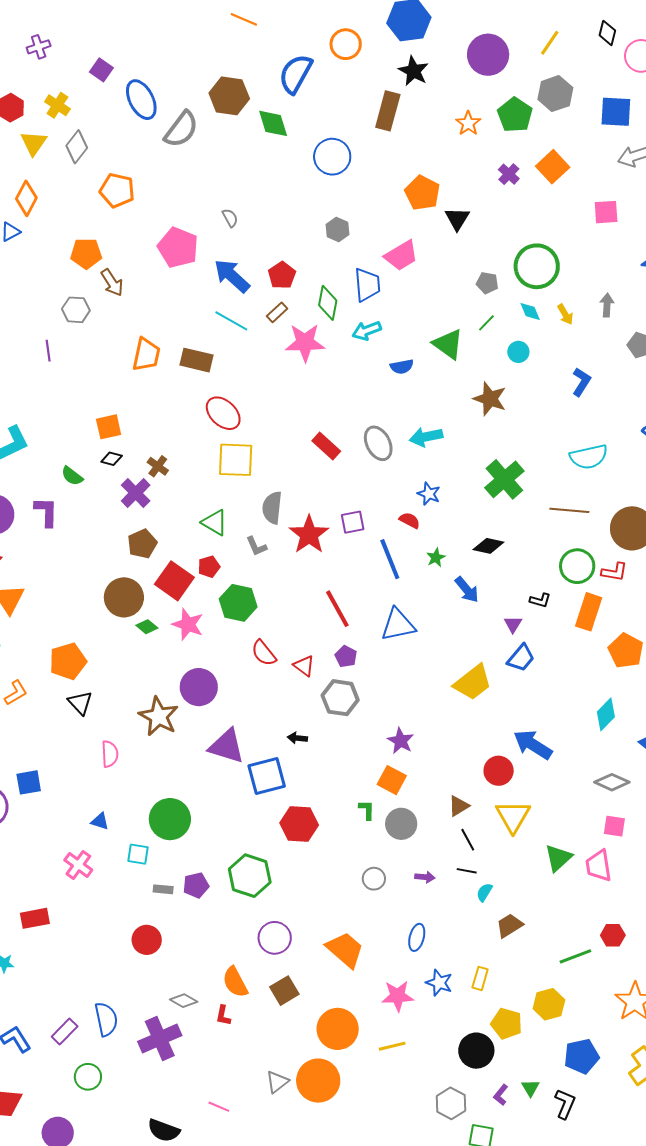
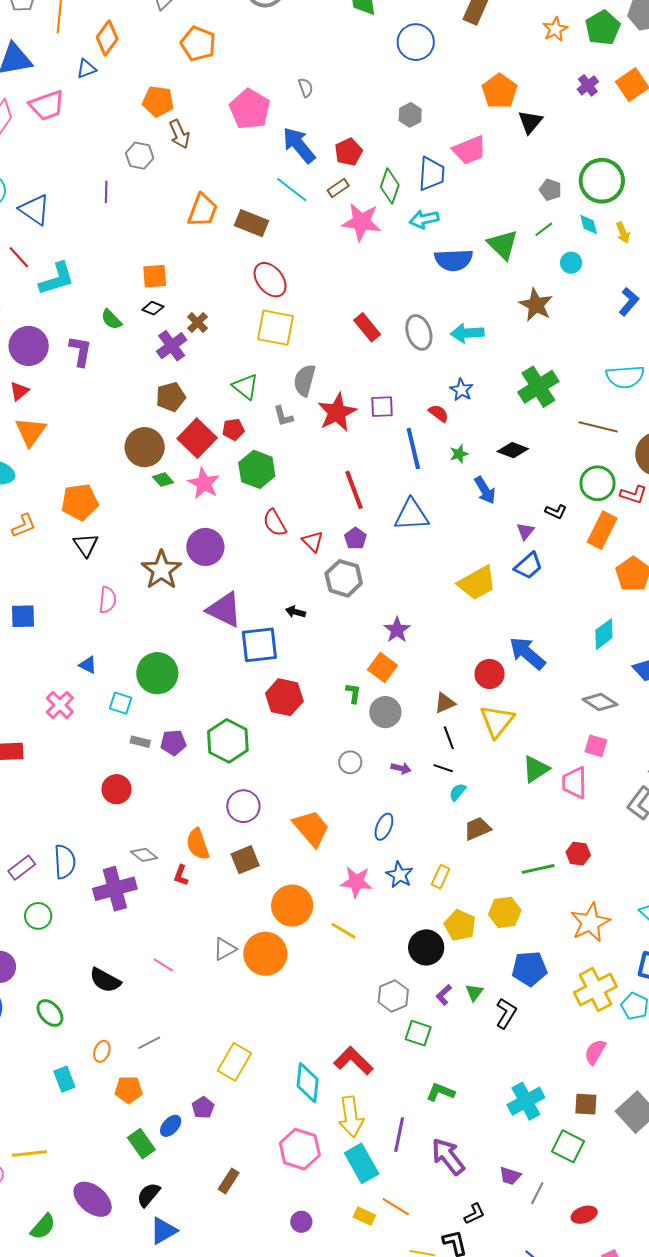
blue semicircle: (402, 367) -> (454, 260), size x1.6
yellow line: (392, 1046) -> (344, 931), turned 36

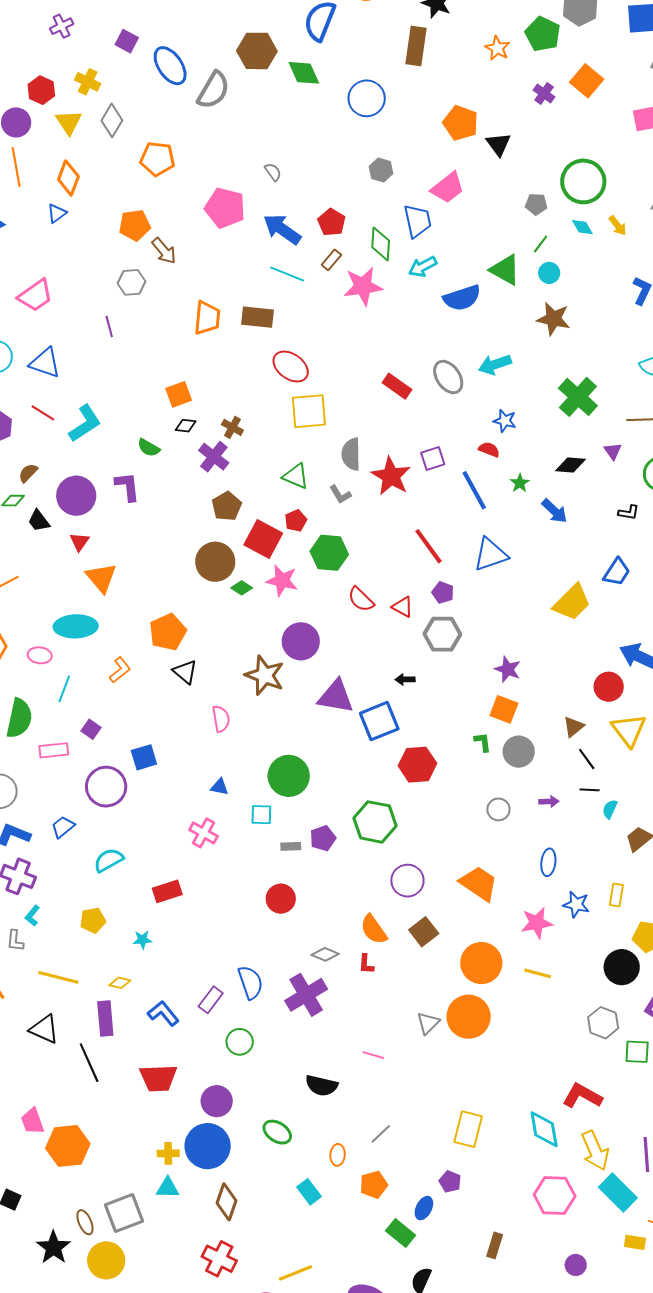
pink trapezoid: (47, 105) -> (35, 296), moved
cyan circle: (571, 263) -> (549, 273), moved
purple triangle: (525, 531) -> (613, 451), moved

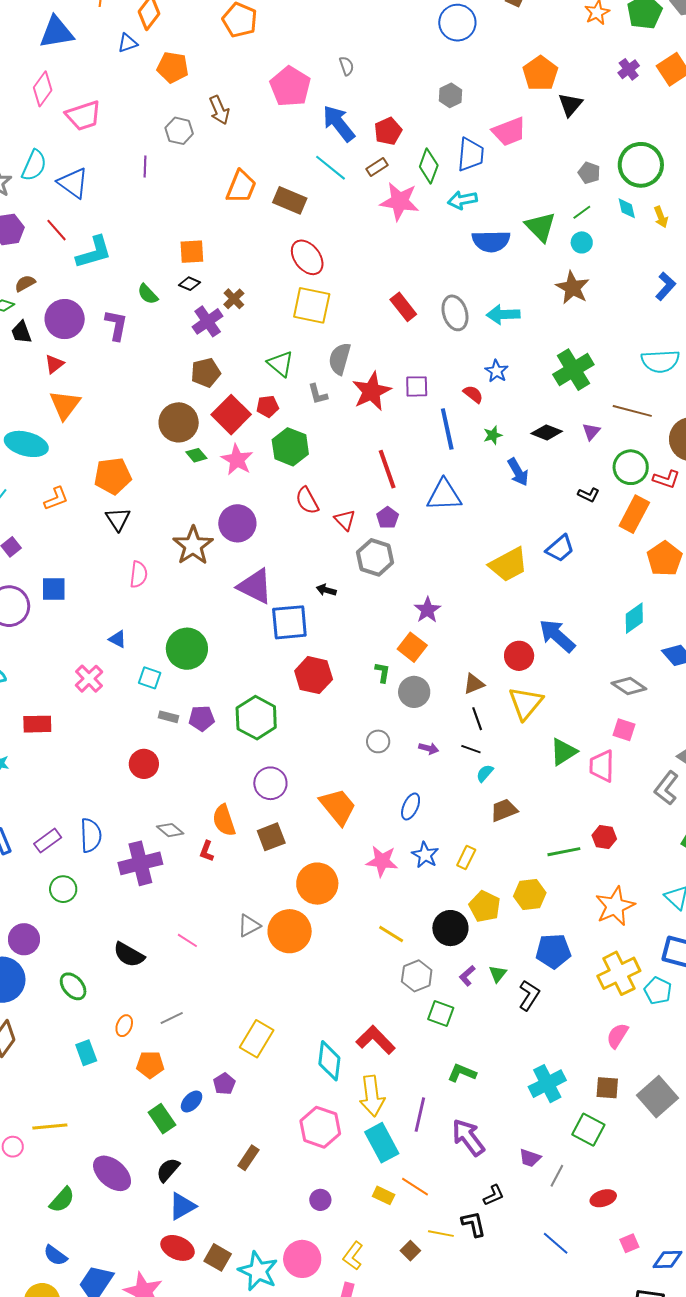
orange pentagon: (135, 225) -> (173, 67), moved
yellow line: (538, 973) -> (391, 934), moved

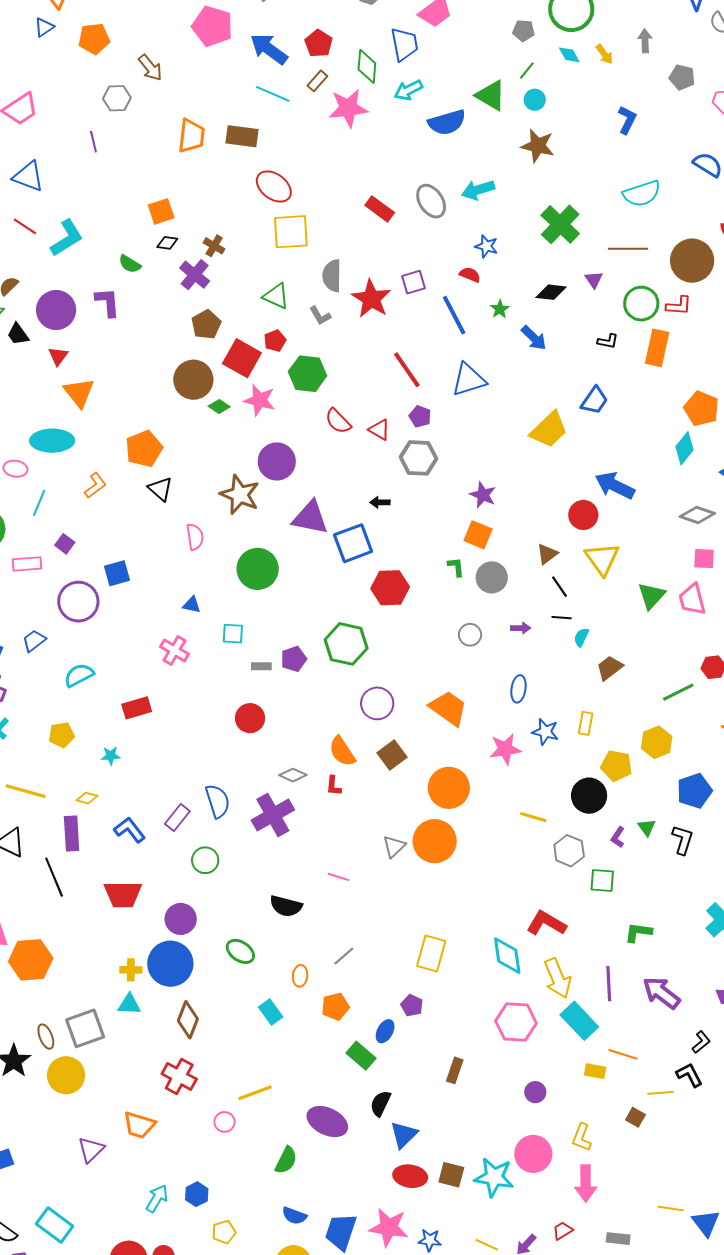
orange pentagon: (665, 559) -> (701, 409), moved
green circle: (187, 649) -> (258, 569), moved

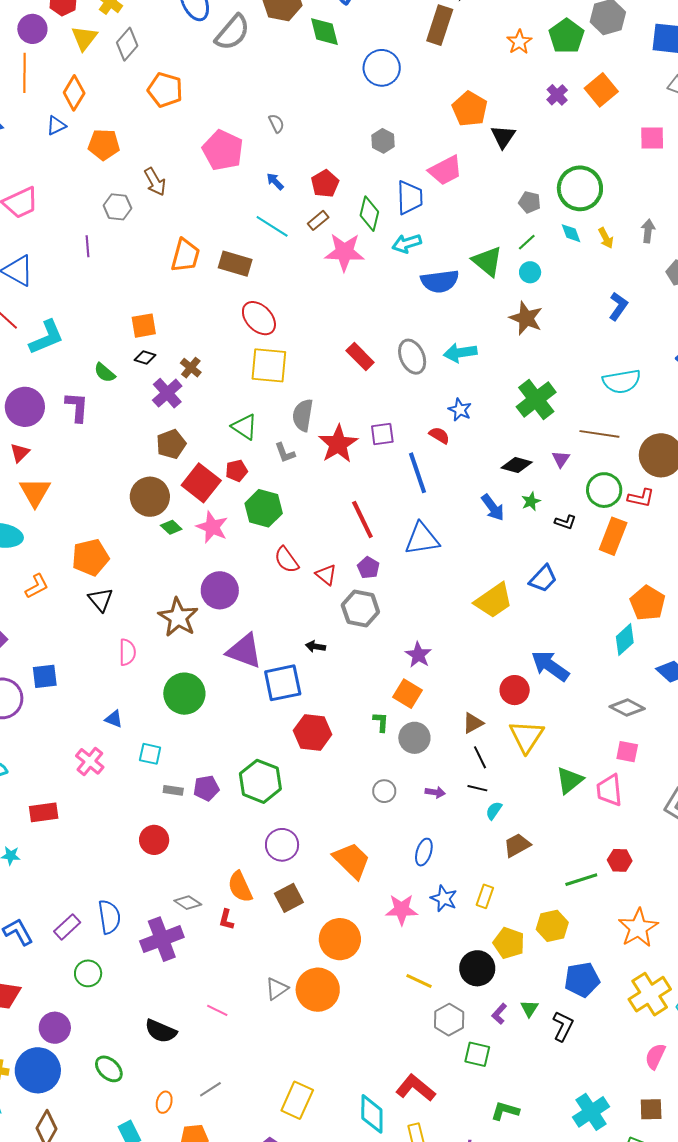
blue arrow: (269, 49) -> (275, 181), size x0.5
green star: (500, 309) -> (531, 501), moved

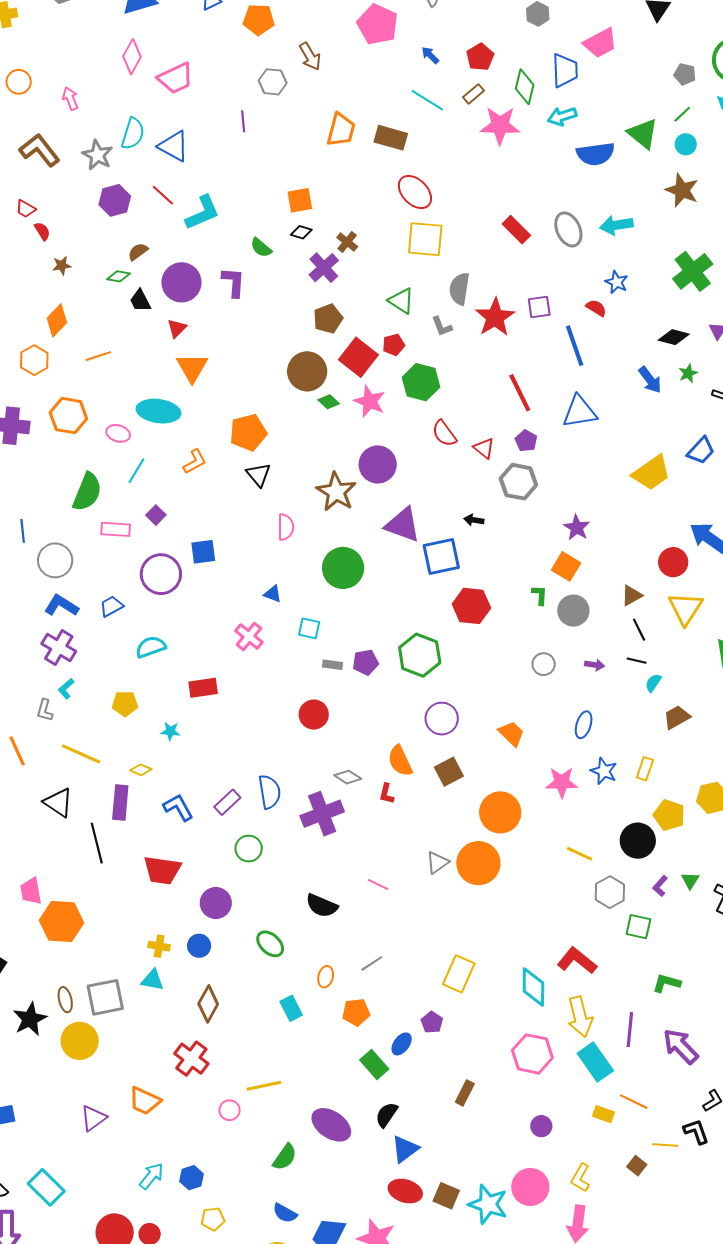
orange trapezoid: (352, 860) -> (511, 734), size x0.7
blue circle: (38, 1070) -> (199, 946), size x0.5

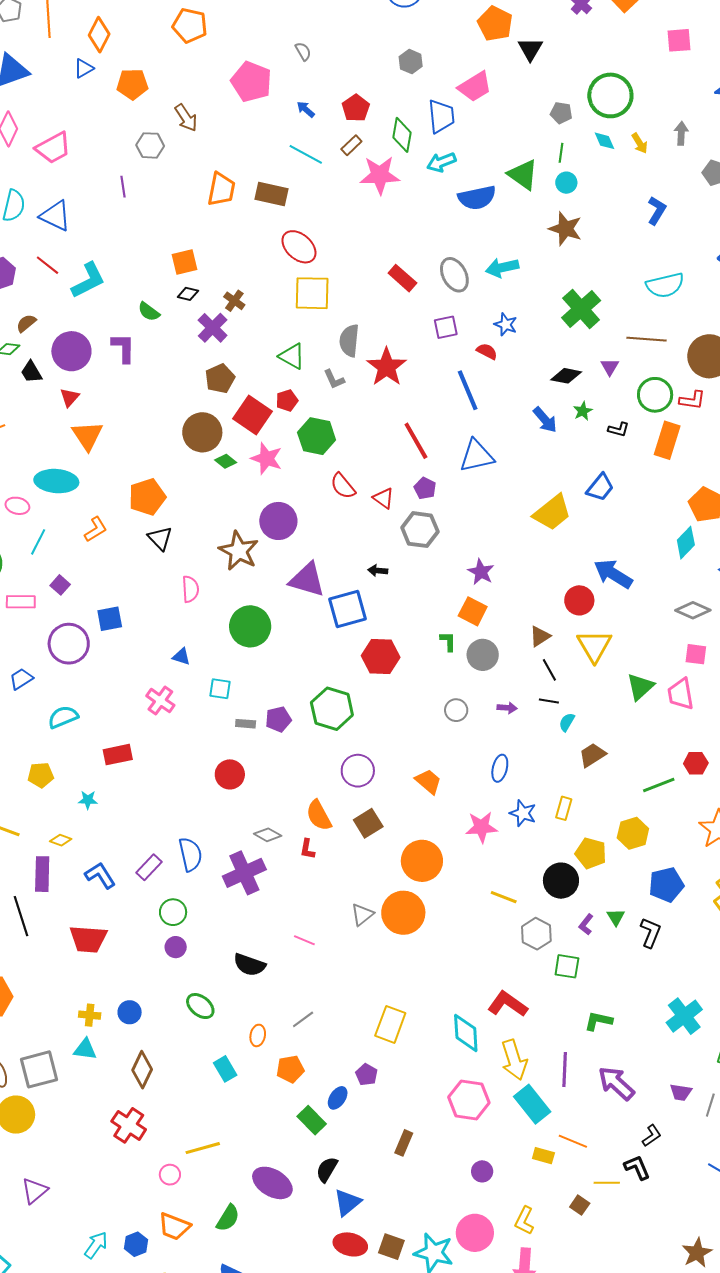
green line: (682, 114) -> (561, 153), turned -36
purple square: (539, 307) -> (446, 327), moved
purple circle: (216, 903) -> (176, 947), moved, size x0.7
orange trapezoid: (145, 1101) -> (174, 1226), moved

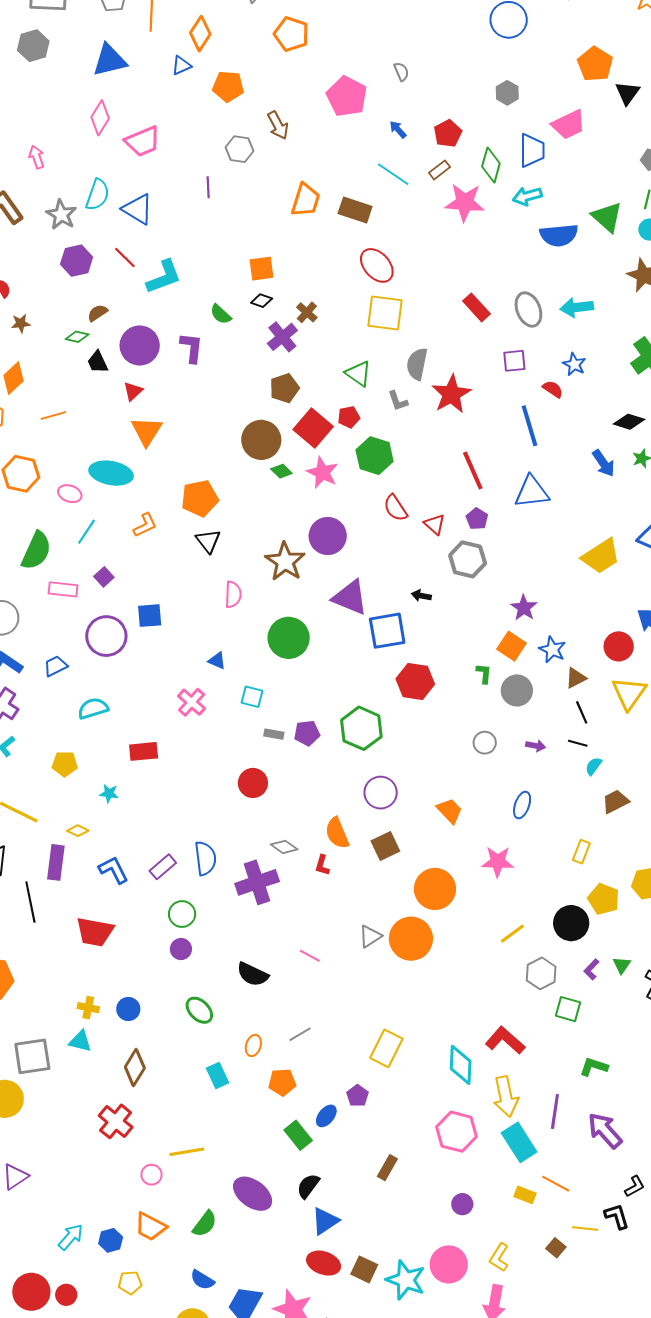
blue star: (523, 813) -> (552, 650), moved
yellow line: (504, 897) -> (512, 934), turned -64

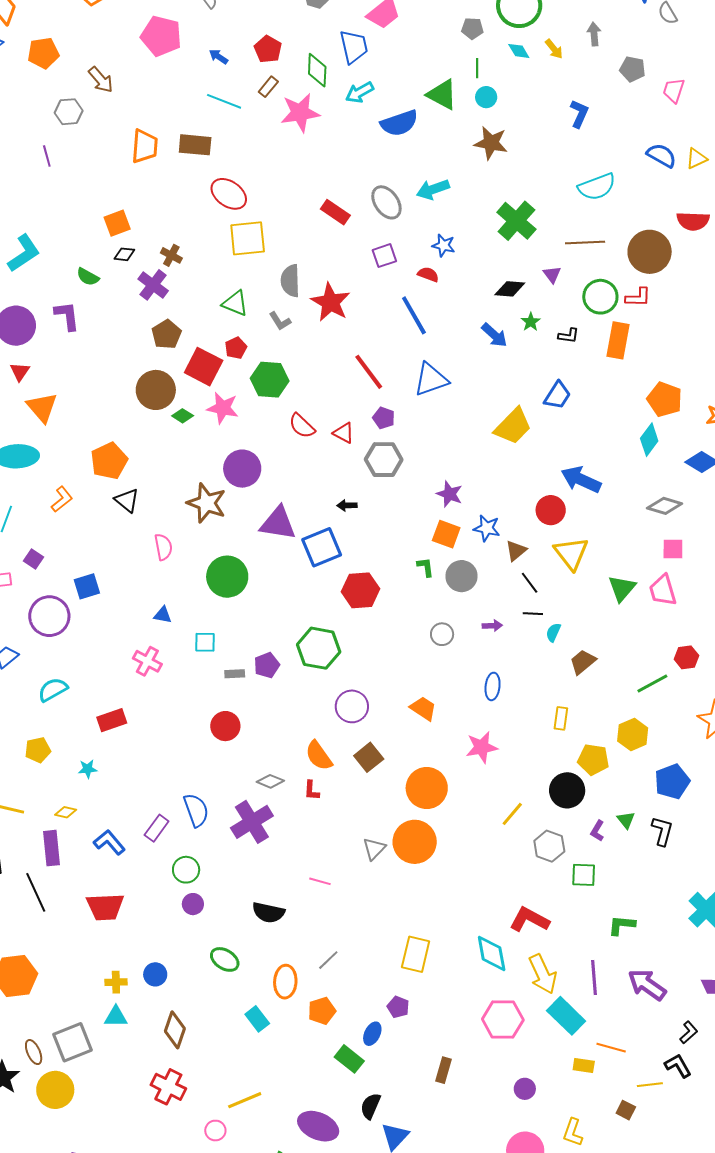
orange ellipse: (253, 1045) -> (285, 982), size x1.5

